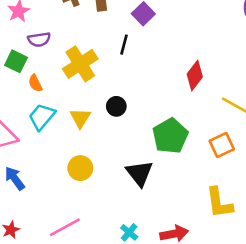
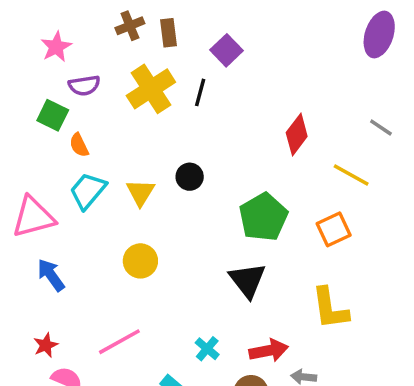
yellow cross: (80, 64) -> (151, 89), moved
black triangle: (139, 173) -> (248, 280), moved

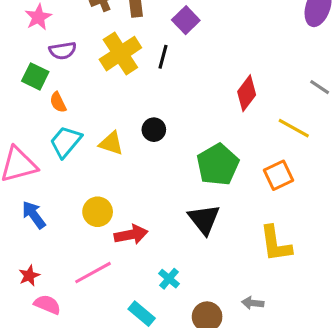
yellow triangle: (140, 192) -> (111, 143), turned -44
yellow circle: (140, 261) -> (98, 212), moved
red arrow: (269, 350) -> (131, 235), moved

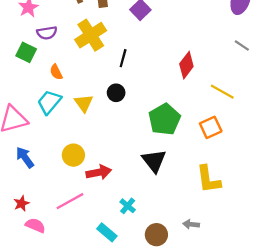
black line: (163, 57) -> (123, 58), moved
gray line: (320, 87) -> (242, 45), moved
orange semicircle: (58, 102) -> (56, 72), moved
yellow triangle: (111, 143) -> (84, 103), turned 36

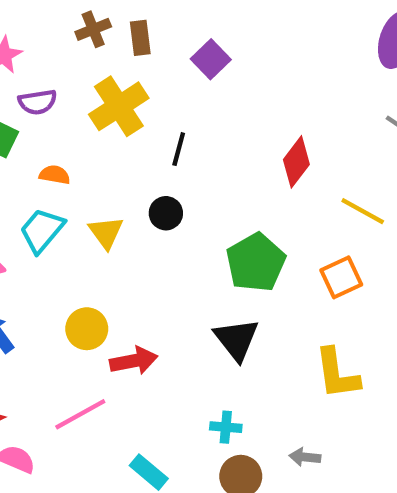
orange semicircle: (56, 72) -> (55, 175), turned 126
cyan cross: (128, 206) -> (226, 427), moved, turned -35

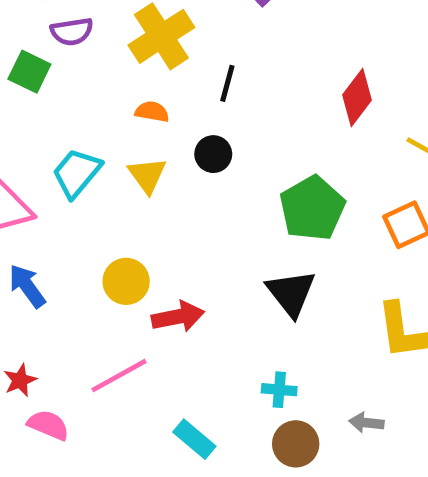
orange semicircle: (55, 175) -> (152, 112), moved

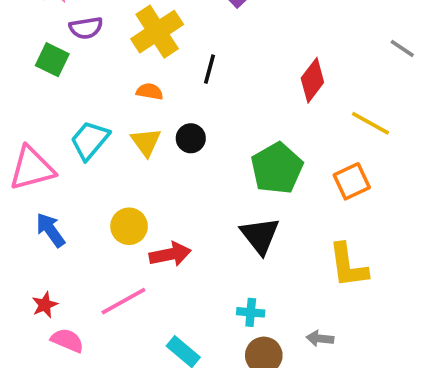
black circle: (213, 154) -> (191, 138), moved

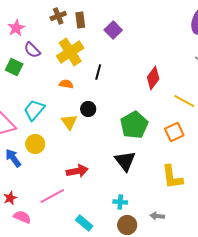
purple semicircle: (86, 28) -> (32, 50), turned 54
yellow triangle: (146, 142) -> (69, 122), moved
yellow circle: (129, 226) -> (35, 144), moved

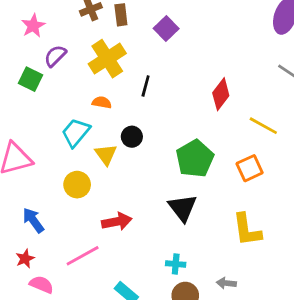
purple semicircle: (32, 50) -> (55, 56), turned 90
cyan trapezoid: (34, 110) -> (76, 133), moved
yellow circle: (35, 144) -> (77, 185), moved
blue arrow: (13, 158) -> (33, 220), moved

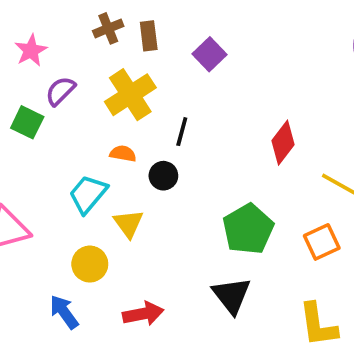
black circle: (132, 137) -> (163, 176), moved
blue arrow: (33, 220) -> (64, 312), moved

